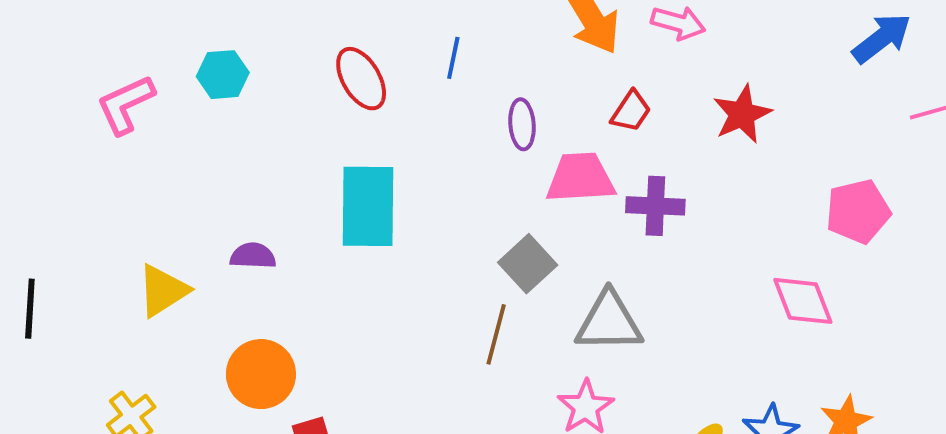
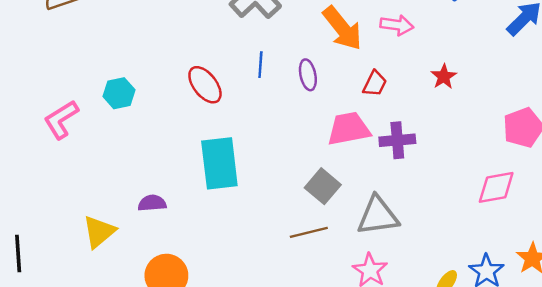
red star: (742, 114) -> (444, 77), size x0.7
purple ellipse: (522, 124) -> (308, 75), moved
pink diamond: (803, 301) -> (496, 187), turned -72
brown line: (496, 334) -> (309, 232), turned 69

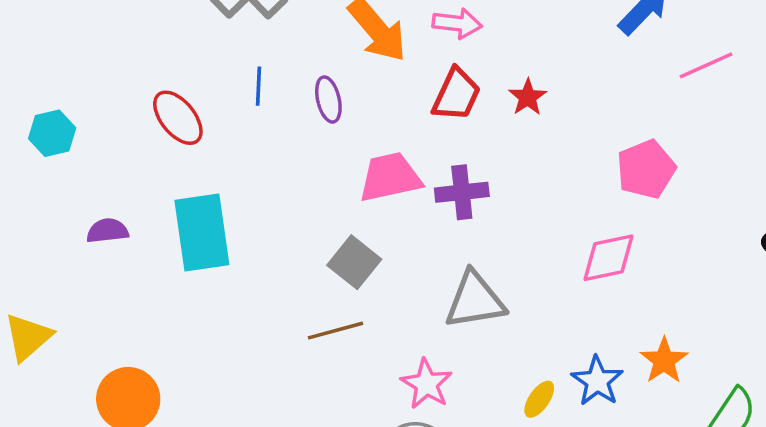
red trapezoid: (375, 84) -> (456, 95), moved, size x1.4
purple semicircle: (152, 203) -> (107, 231), moved
gray triangle: (378, 216) -> (475, 300), moved

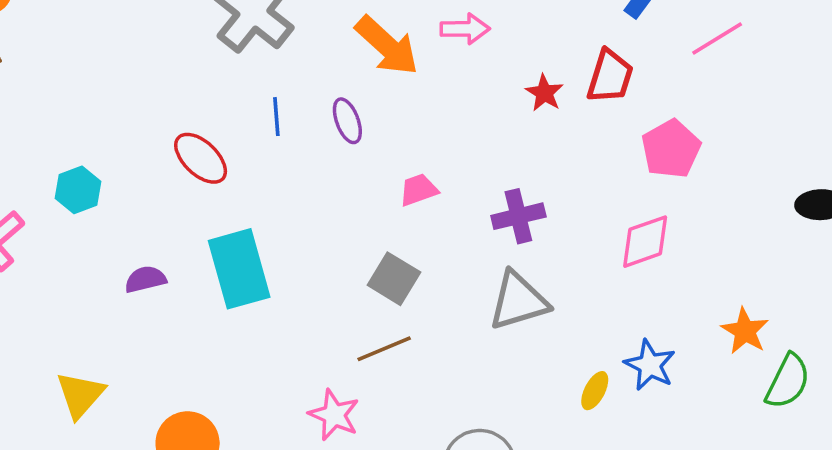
red trapezoid: (456, 95) -> (610, 76), moved
pink trapezoid: (390, 177) -> (418, 190), size x0.6
purple cross: (462, 192) -> (518, 216), moved
orange star: (664, 361) -> (745, 331), moved
pink star: (427, 384) -> (334, 415), moved

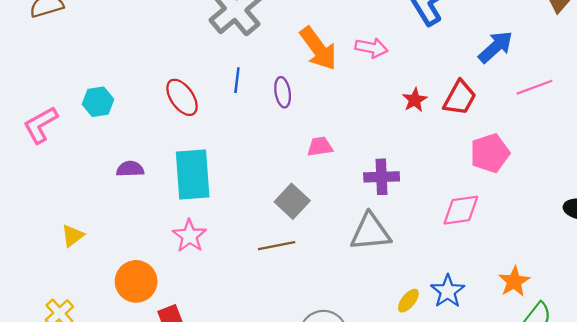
yellow triangle: (80, 395) -> (72, 236), size x0.7
pink star: (334, 415) -> (189, 236), moved

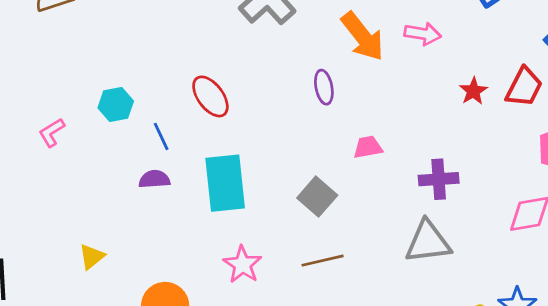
blue line: (237, 80) -> (161, 136), moved, turned -30
pink L-shape: (41, 125) -> (52, 132), size x0.7
gray square: (292, 201) -> (317, 197), moved
pink star: (189, 236) -> (242, 265), moved

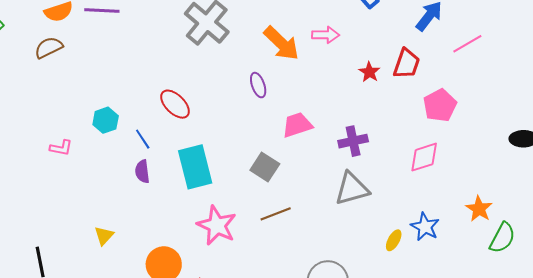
pink L-shape: (52, 132) -> (61, 148), turned -130
pink trapezoid: (368, 147) -> (297, 125), size x1.4
purple semicircle: (154, 179) -> (142, 171), turned -85
pink star: (242, 265) -> (217, 225), size x1.4

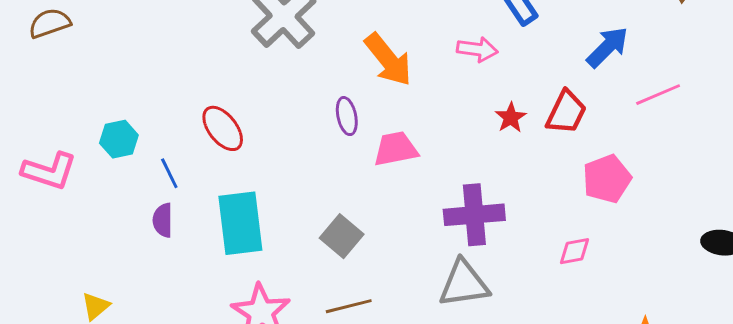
pink arrow: (326, 35) -> (477, 49), moved
pink trapezoid: (297, 125) -> (396, 149), moved
purple cross: (353, 141) -> (474, 215), size x1.4
pink L-shape: (61, 148) -> (49, 171), size x1.6
pink diamond: (424, 157) -> (574, 251), size x0.7

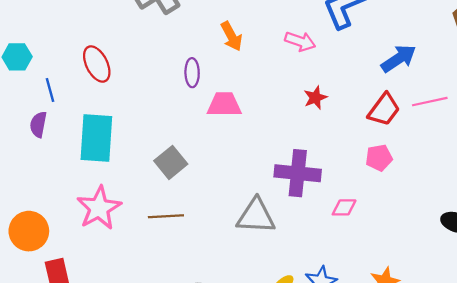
orange arrow: (388, 60) -> (232, 36), size x0.7
red trapezoid: (566, 112) -> (384, 110), moved
pink pentagon: (607, 179) -> (379, 158), size x0.7
purple cross: (474, 215) -> (298, 173), moved

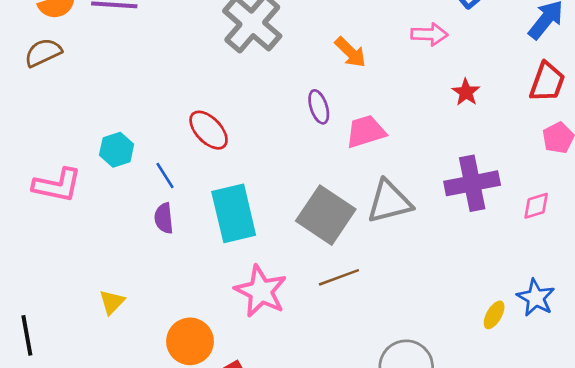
gray square: (171, 162) -> (326, 215), size x1.5
gray triangle: (256, 216) -> (389, 202), moved

